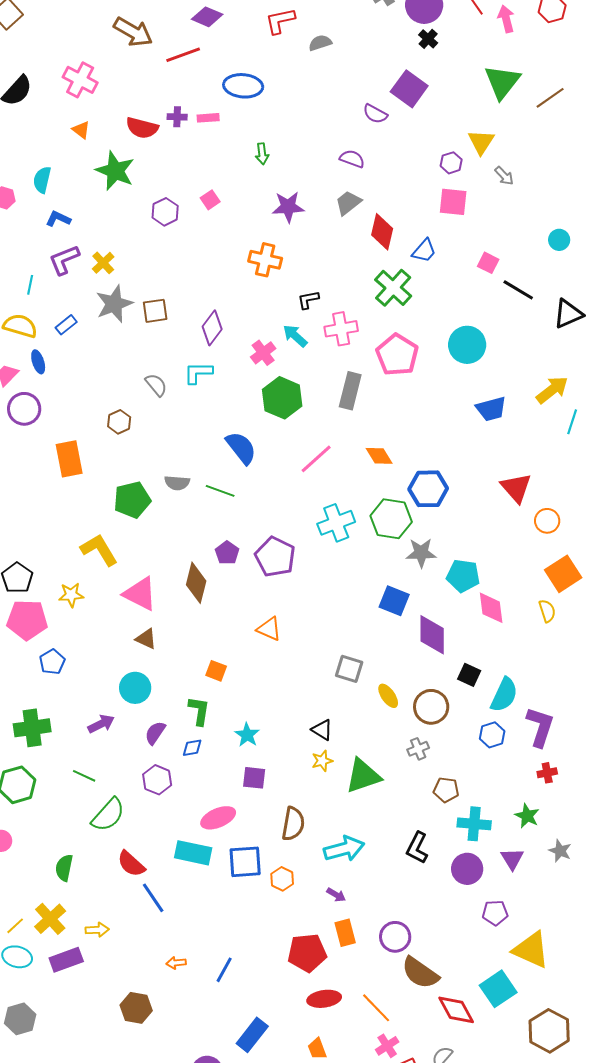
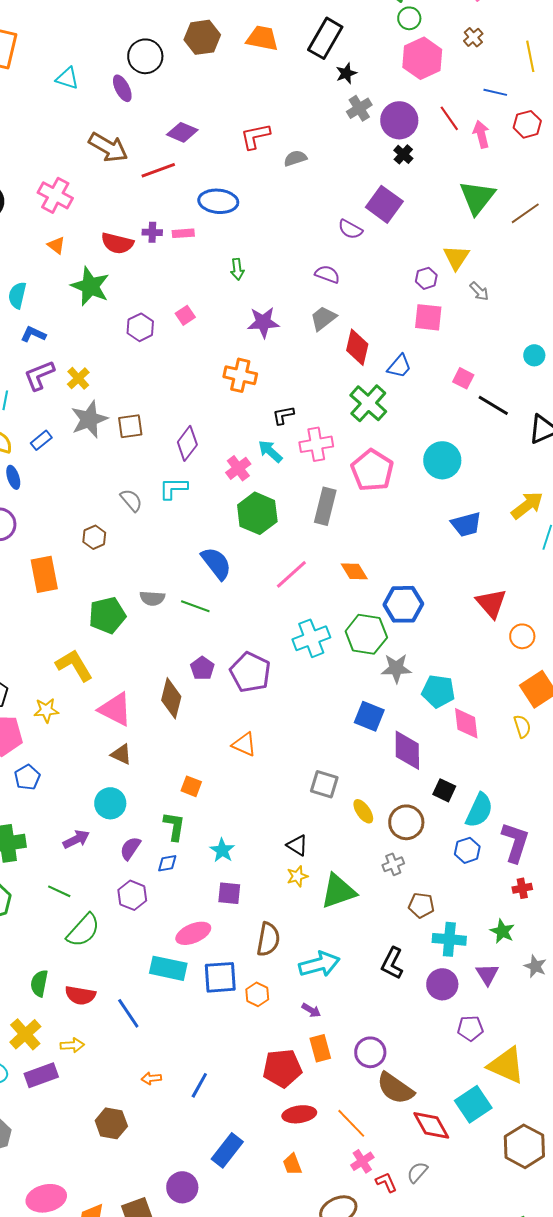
red semicircle: (131, 864) -> (80, 995), moved, turned -32

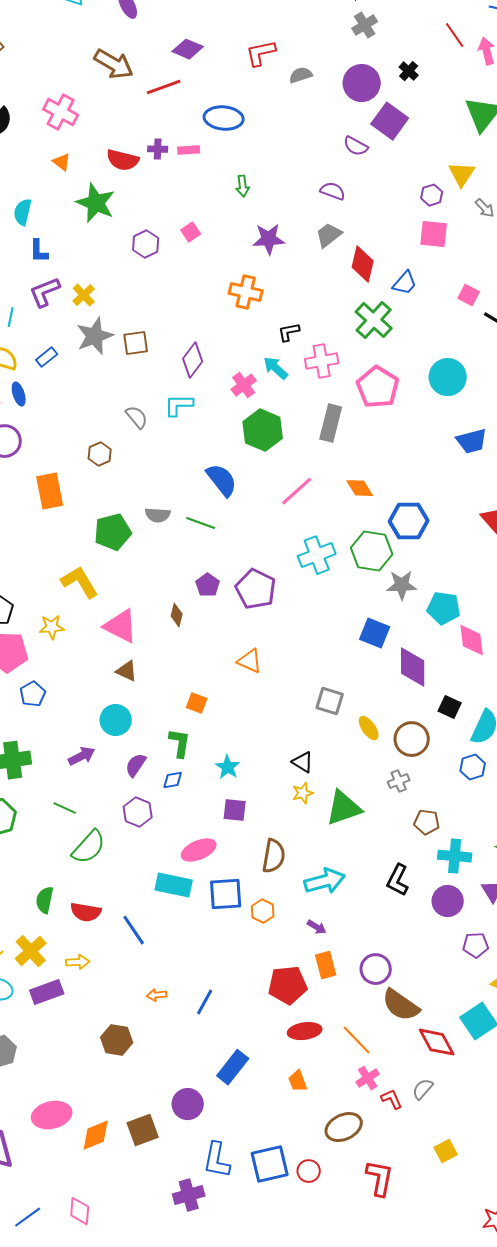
purple circle: (399, 120) -> (362, 83), moved
blue L-shape: (33, 334) -> (39, 251), turned -115
brown diamond: (171, 698) -> (177, 615), size x0.6

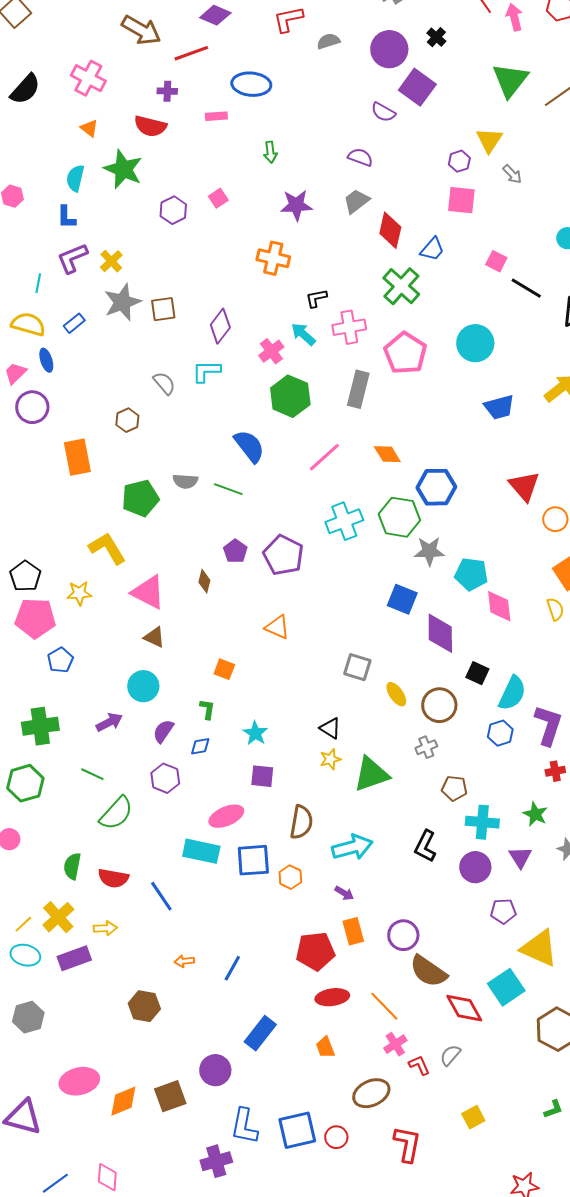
purple cross: (158, 149) -> (167, 91), moved
cyan semicircle: (23, 212) -> (75, 178), moved
green L-shape: (180, 743) -> (207, 709), size x0.7

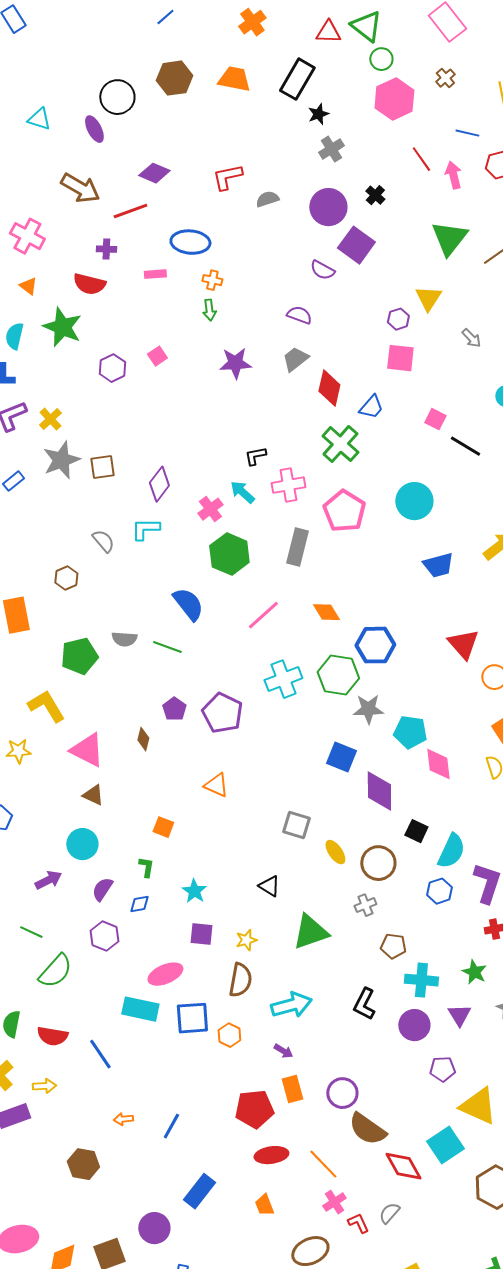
gray arrow: (512, 174) -> (471, 338), moved
orange cross: (273, 258) -> (212, 280), moved, size x0.6
yellow star: (330, 759) -> (246, 940), moved

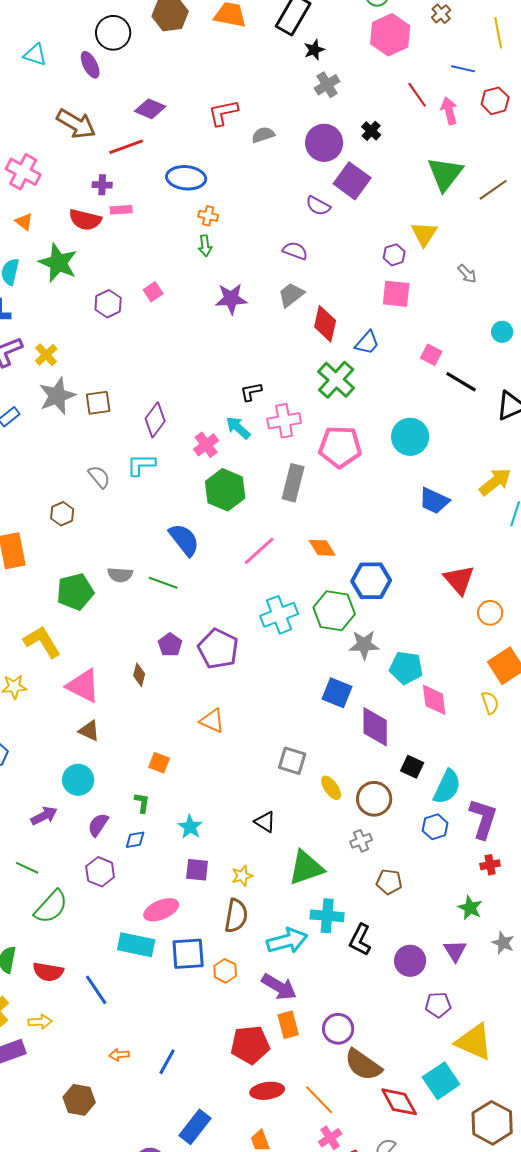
pink rectangle: (155, 274) -> (121, 210), moved
pink pentagon: (344, 511) -> (340, 447), turned -30
blue trapezoid: (438, 565) -> (434, 501), turned 40
cyan cross: (421, 980) -> (327, 916), moved
purple arrow: (283, 1051) -> (279, 987), size x1.8

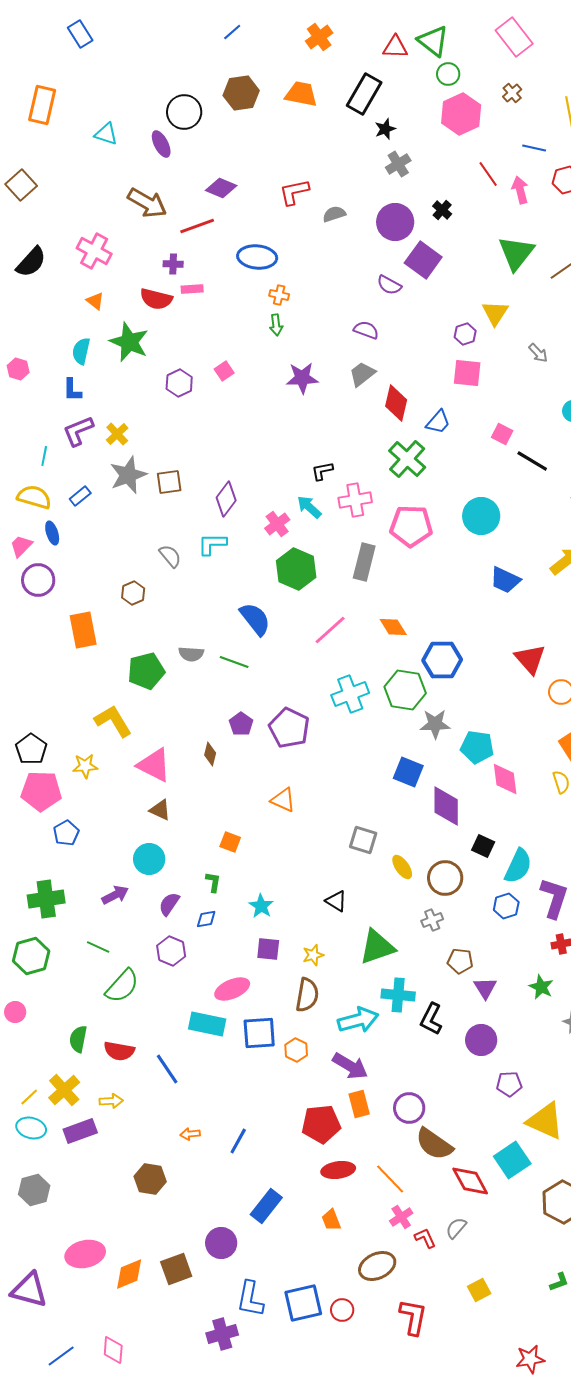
purple triangle: (455, 951) -> (485, 988), moved

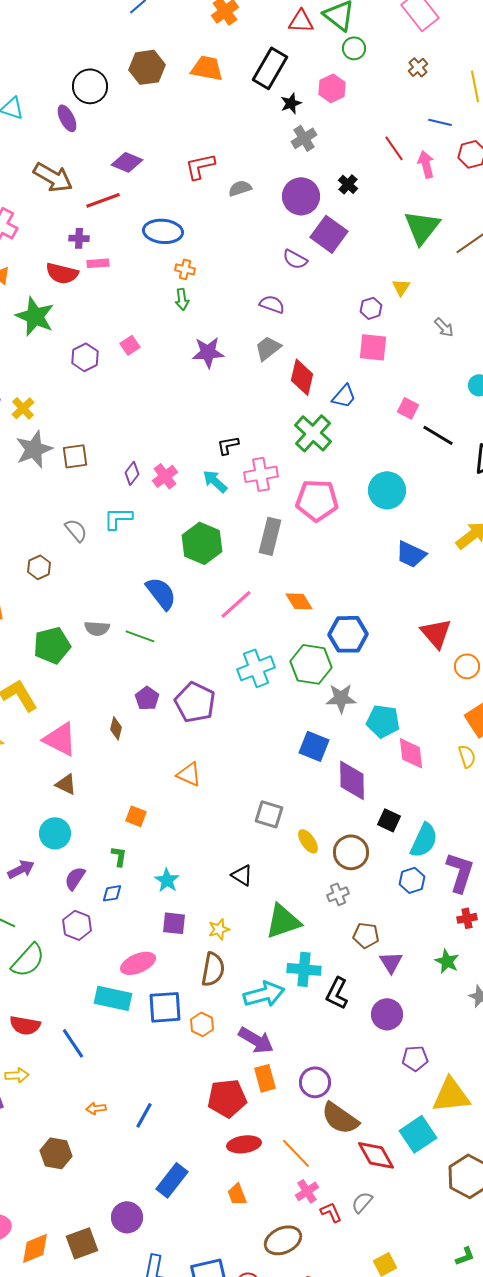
pink hexagon: (461, 114) -> (332, 88), moved, size x0.7
yellow triangle: (495, 313) -> (401, 287), size x0.7
purple diamond: (226, 499) -> (132, 473), size x0.7
pink cross: (277, 524) -> (165, 476), moved
yellow triangle: (545, 1121) -> (451, 1095), turned -30

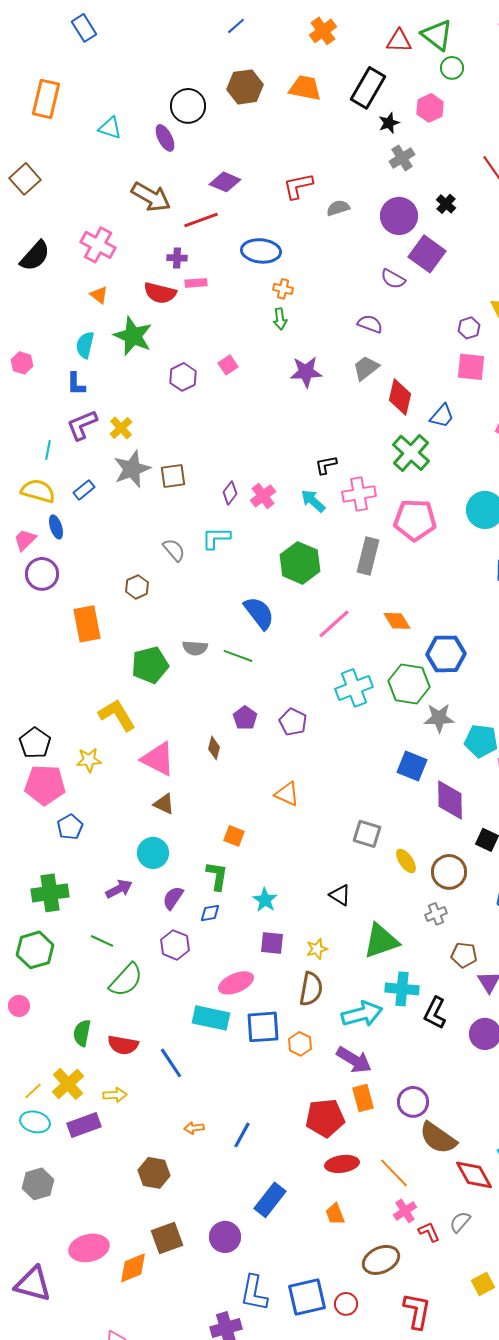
purple pentagon: (195, 702) -> (293, 722), size x0.7
green L-shape: (119, 856) -> (217, 876), size x1.4
brown square: (82, 1243) -> (167, 1238), moved

